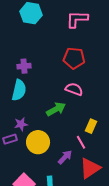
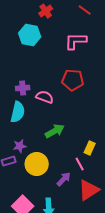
pink semicircle: (74, 89) -> (45, 97), moved

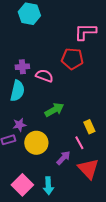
pink L-shape: (76, 41) -> (85, 32), moved
yellow rectangle: (90, 148) -> (89, 127), turned -48
red triangle: (89, 190) -> (88, 169), turned -40

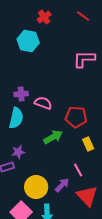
red pentagon: (72, 59) -> (76, 117), moved
yellow rectangle: (89, 127) -> (88, 144), moved
yellow circle: (36, 143) -> (36, 187), moved

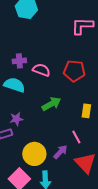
red pentagon: (76, 117) -> (74, 71), moved
cyan semicircle: (16, 118) -> (14, 85), turned -85
yellow rectangle: (88, 144) -> (86, 111), turned 32

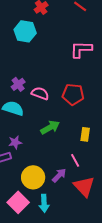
purple cross: (19, 61) -> (18, 84), turned -32

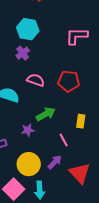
cyan hexagon: (25, 31) -> (28, 29), moved
purple cross: (18, 84) -> (23, 53), moved
purple star: (15, 142) -> (28, 130), moved
pink line: (75, 160) -> (64, 140), moved

